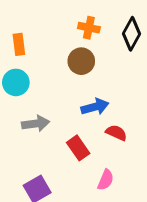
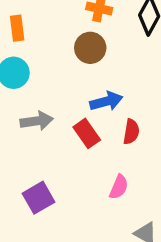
red semicircle: (116, 133) -> (131, 132), turned 75
red rectangle: (78, 148) -> (87, 133), moved

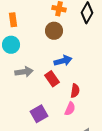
red semicircle: (131, 132) -> (75, 91), moved
purple square: (38, 198) -> (39, 114), moved

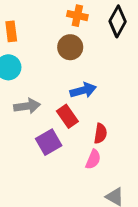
purple square: (39, 114) -> (49, 142), moved

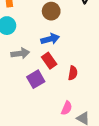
blue arrow: (83, 90) -> (50, 39), moved
pink semicircle: (93, 159) -> (67, 108), moved

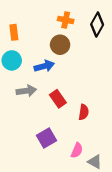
blue arrow: (50, 39) -> (44, 66), moved
purple square: (36, 79) -> (47, 138), moved

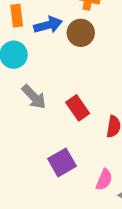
blue arrow: (44, 66) -> (48, 25), moved
gray arrow: (26, 91) -> (34, 97), turned 54

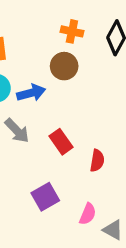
blue arrow: (48, 25) -> (31, 93), moved

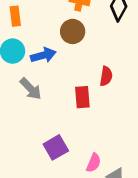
red rectangle: (61, 142) -> (82, 97), moved, turned 30
red semicircle: (97, 161) -> (106, 76), moved

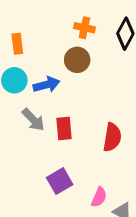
red semicircle: (106, 76) -> (112, 137), moved, size x1.4
red rectangle: (82, 97) -> (64, 128), moved

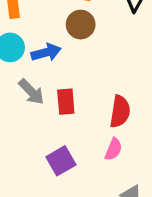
pink semicircle: (99, 197) -> (113, 149), moved

